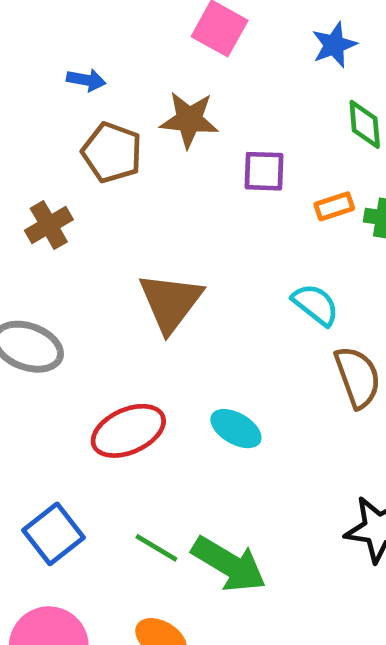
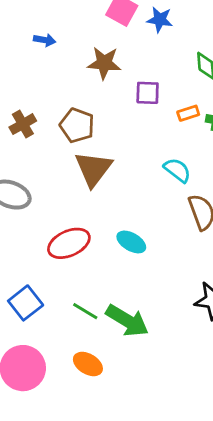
blue star: (334, 45) -> (160, 20), moved, turned 30
brown pentagon: (112, 152) -> (77, 125), moved

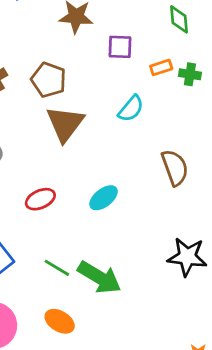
cyan semicircle: (177, 170) -> (131, 109), moved, turned 92
cyan ellipse: (131, 242) -> (104, 198), turned -68
red ellipse: (69, 243) -> (40, 199), size x0.7

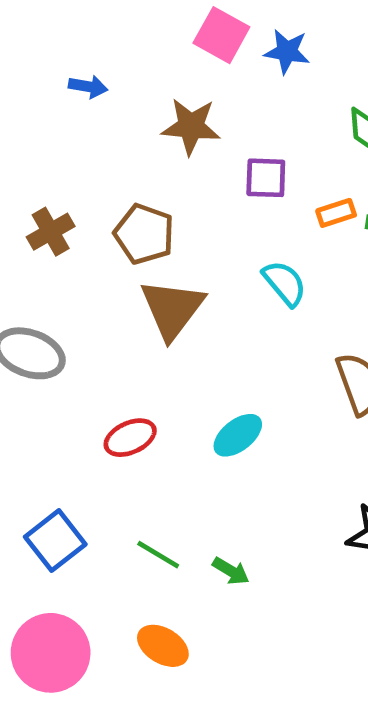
cyan semicircle: (131, 109) -> (285, 283), turned -80
green arrow: (99, 277) -> (231, 571), size x0.5

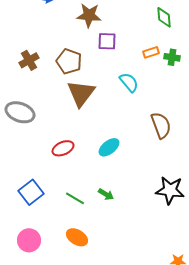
purple square: (266, 178) -> (107, 41), moved
green arrow: (231, 571) -> (106, 194), moved
pink circle: (51, 653) -> (29, 240), size x0.7

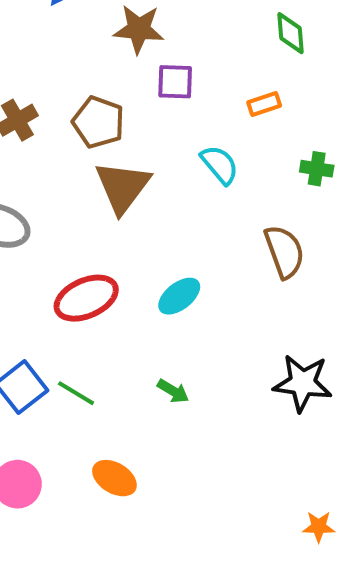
green cross: (172, 57) -> (317, 169), moved
red ellipse: (63, 148) -> (86, 298), size x1.4
green line: (75, 198) -> (76, 393), moved

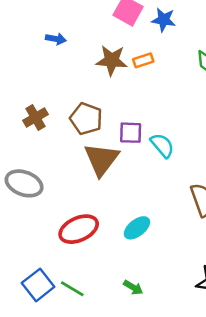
purple square: (175, 82) -> (131, 133), moved
orange rectangle: (264, 104) -> (143, 60), moved

